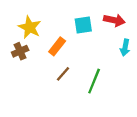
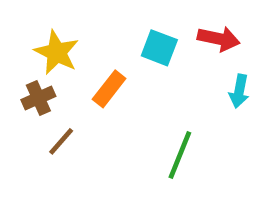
cyan square: (83, 25) -> (159, 48), turned 30
brown line: (63, 74) -> (61, 141), moved

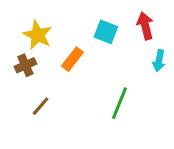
red arrow: (219, 39) -> (145, 26), turned -116
brown line: (61, 141) -> (41, 106), moved

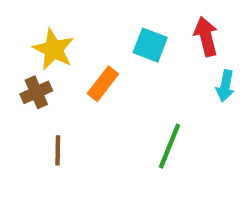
brown line: (41, 106) -> (58, 150), turned -40

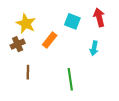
cyan arrow: (225, 86) -> (94, 48), moved
green line: (169, 146) -> (70, 79), moved, turned -30

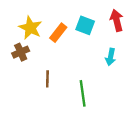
orange rectangle: (50, 40) -> (58, 33), moved
brown line: (28, 72) -> (47, 79), moved

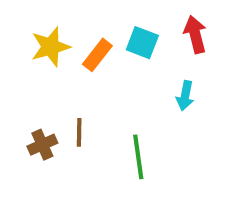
yellow star: (30, 28) -> (51, 47), turned 30
brown cross: (21, 52) -> (42, 145), moved

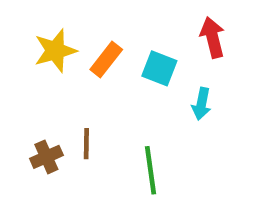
cyan square: (142, 43) -> (159, 68), moved

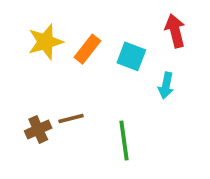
brown line: (86, 144) -> (71, 119), turned 75

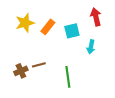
cyan square: (131, 56) -> (72, 31), turned -35

